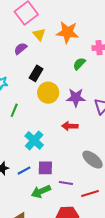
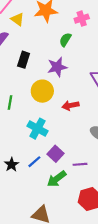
yellow circle: (48, 93) -> (42, 91), moved
purple star: (76, 98) -> (57, 67), moved
purple square: (45, 168) -> (55, 154), turned -35

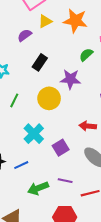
yellow triangle: (17, 19) -> (45, 21), turned 40
red arrow: (70, 105) -> (88, 126), moved
purple square: (55, 154) -> (61, 148), moved

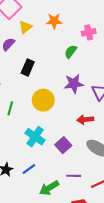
orange star: (75, 21) -> (54, 21), size x0.7
purple star: (70, 79) -> (74, 84), moved

